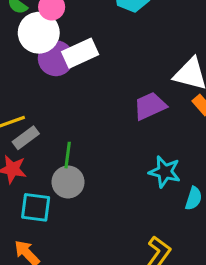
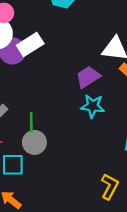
cyan star: (165, 172) -> (93, 106), moved

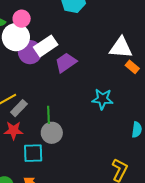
purple trapezoid: (88, 77) -> (66, 63), moved

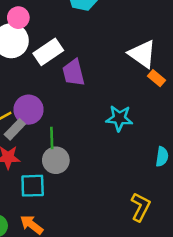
white triangle: (121, 48) -> (142, 54), turned 30
purple circle: (30, 52) -> (29, 110), moved
purple trapezoid: (66, 63) -> (74, 73), turned -70

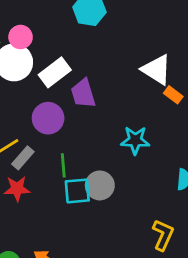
purple circle: (29, 110) -> (48, 118), moved
gray circle: (56, 160) -> (100, 185), moved
cyan square: (33, 186) -> (77, 191), moved

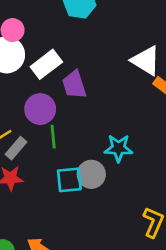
cyan star: (135, 140) -> (118, 148), moved
green line: (63, 165) -> (53, 137), moved

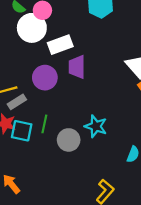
green line: (53, 137) -> (44, 124), moved
cyan square: (69, 180) -> (22, 131), moved

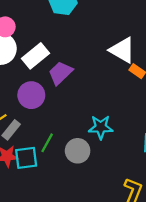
purple trapezoid: (77, 67) -> (60, 73), turned 65
green line: (44, 124) -> (47, 143), turned 36

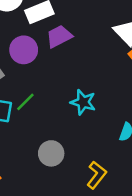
gray circle: (78, 151) -> (51, 153), moved

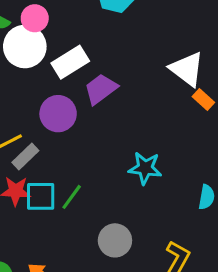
green line: (25, 102) -> (72, 197), moved

